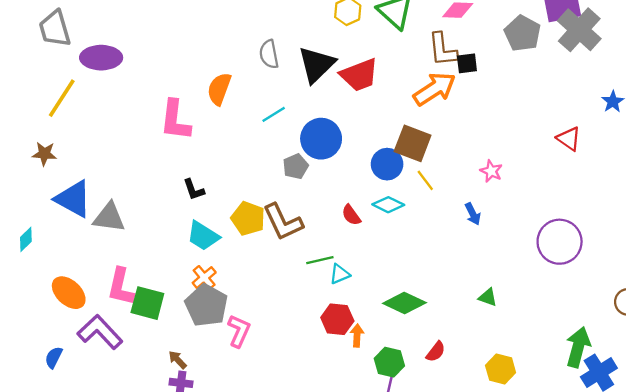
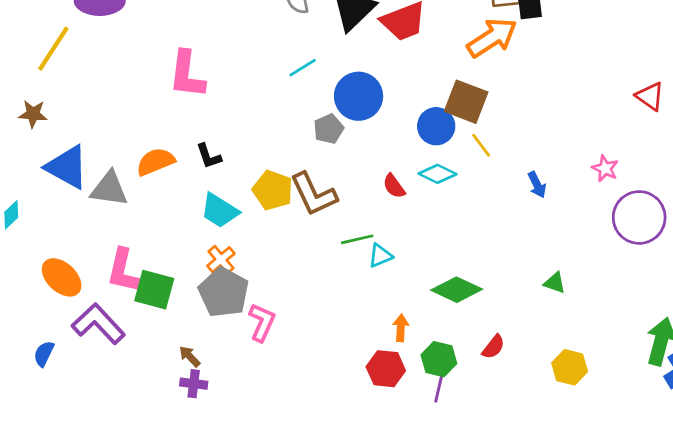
orange semicircle: (219, 89) -> (156, 162), moved, turned 48
pink star: (491, 171) -> (605, 168), moved
red hexagon: (337, 319) -> (386, 369), moved

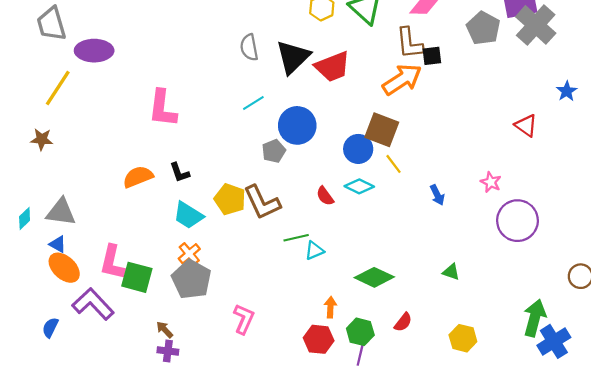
blue triangle: (67, 167) -> (58, 244), moved, size x0.5
gray triangle: (109, 189) -> (61, 212), moved
pink L-shape: (262, 322) -> (244, 319), moved

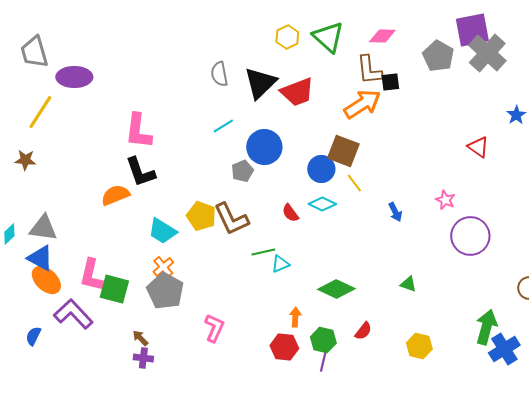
black L-shape: (180, 172) -> (140, 172), moved, size x1.6
blue triangle: (58, 244) -> (40, 258), size x1.6

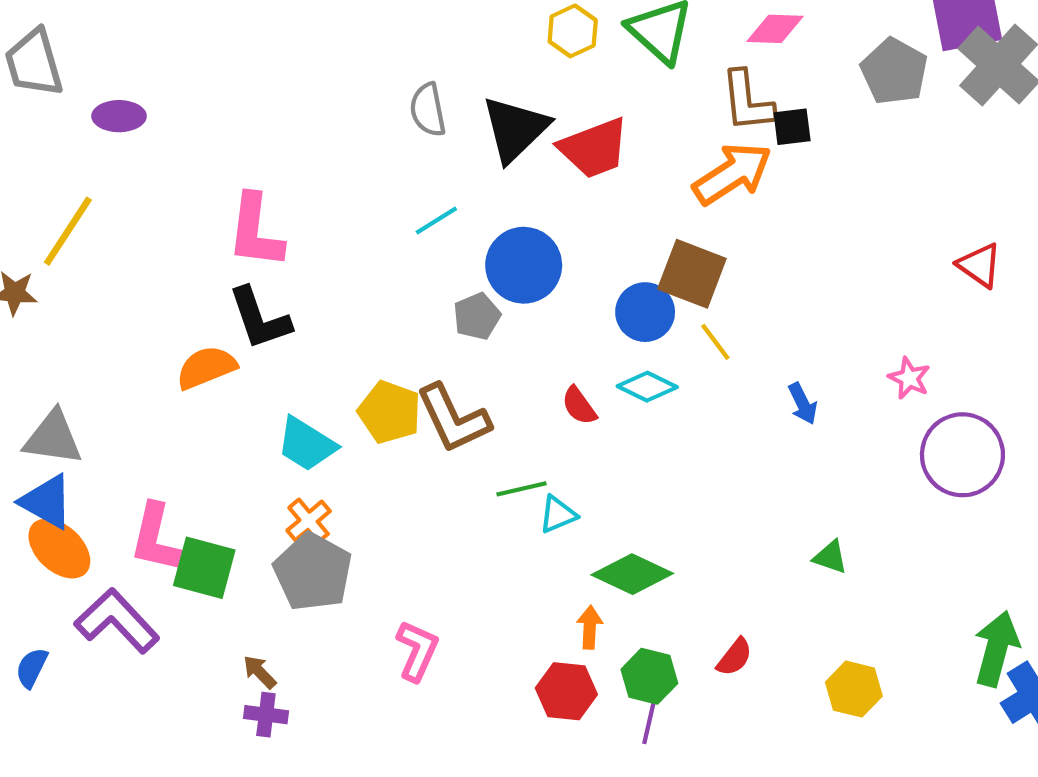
purple ellipse: (74, 77) -> (119, 116), size x0.7
yellow line: (40, 112) -> (68, 231), moved
green diamond: (336, 289) -> (632, 574), moved

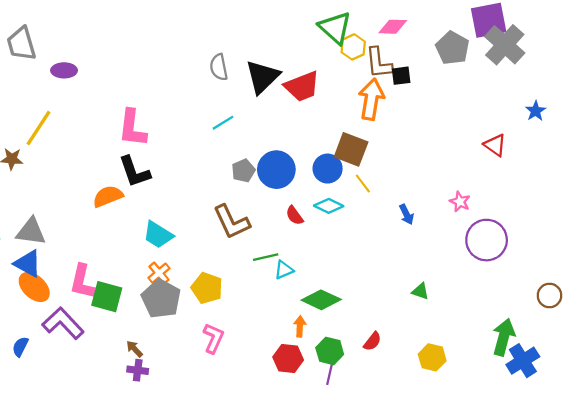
yellow hexagon: (573, 31) -> (353, 47), moved
orange arrow: (732, 174) -> (371, 99), turned -48
blue circle: (524, 265) -> (276, 170), moved
yellow pentagon: (390, 412) -> (207, 288), moved

